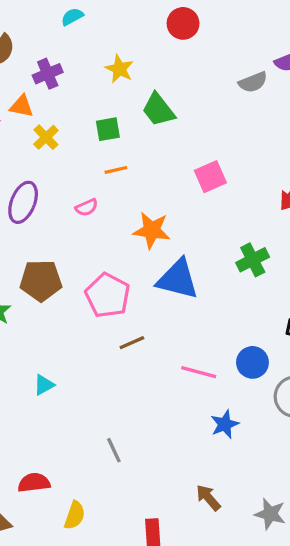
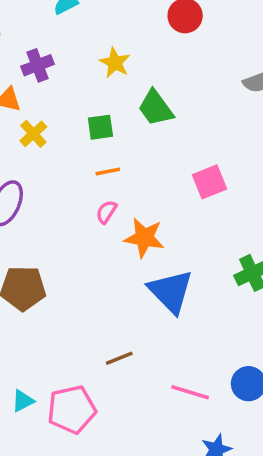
pink semicircle: (87, 207) -> (106, 212), moved, turned 145
blue triangle: (178, 279) -> (171, 291), turned 30
pink pentagon: (108, 295) -> (72, 409), moved, turned 30

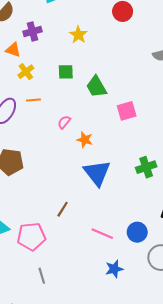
green trapezoid: (156, 108) -> (96, 87), moved
orange line: (108, 171) -> (34, 100), moved
orange star: (144, 238) -> (85, 140), size x0.7
brown line: (119, 358) -> (63, 209), turned -42

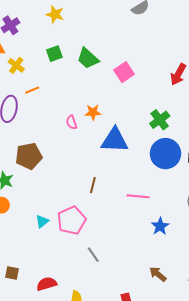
pink semicircle: (64, 122) -> (71, 122), moved, turned -40
blue triangle: (97, 173) -> (115, 140), turned -32
blue circle: (137, 232) -> (165, 154), moved, size x1.5

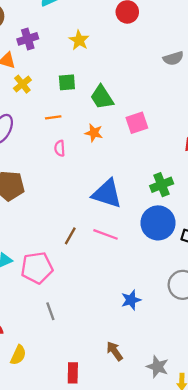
orange line: (32, 90) -> (53, 117), moved
orange star: (93, 112) -> (94, 133), moved
pink semicircle: (71, 122) -> (60, 148), moved
pink line: (138, 196) -> (105, 234), moved

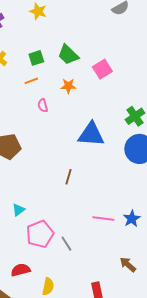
green square: (67, 82) -> (36, 58), moved
pink line: (105, 234) -> (103, 218), moved
pink pentagon: (37, 268) -> (40, 234), moved

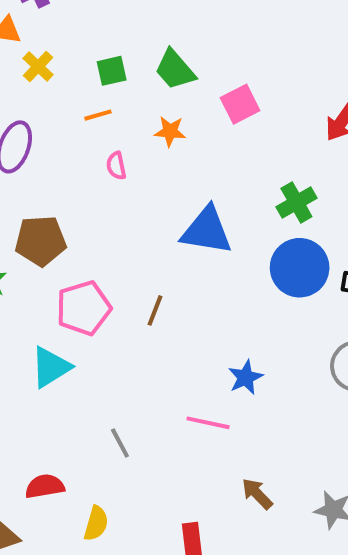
cyan triangle: (18, 210) -> (51, 367), size x1.6
pink line: (103, 218) -> (208, 423), moved
blue star: (132, 219) -> (245, 377), moved
pink pentagon: (40, 234) -> (84, 308), moved
gray line: (66, 244) -> (120, 443), moved

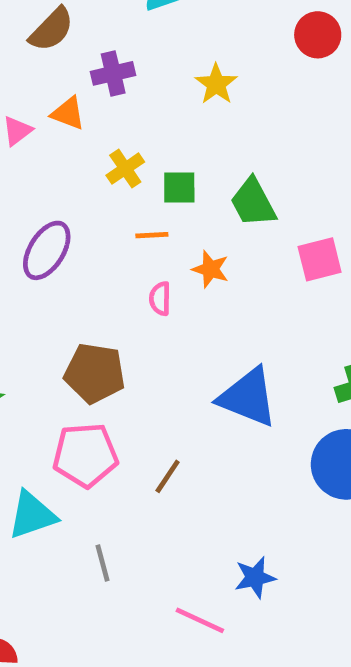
yellow cross: (38, 66) -> (125, 169), moved
orange star: (170, 131) -> (210, 269), moved
brown pentagon: (41, 241) -> (95, 373), moved
gray line: (120, 443) -> (102, 563), moved

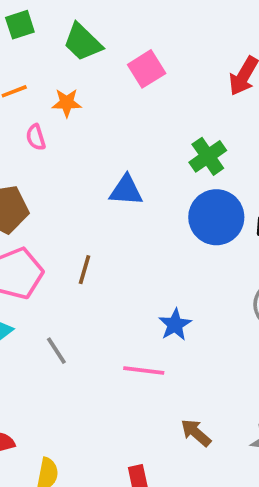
green square: (179, 187) -> (20, 25), moved
blue triangle: (248, 397) -> (126, 190), size x0.7

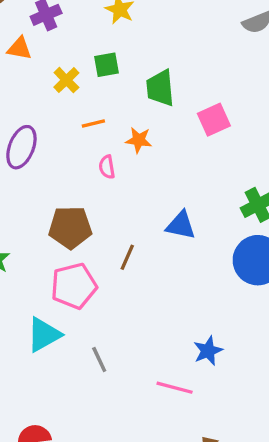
green trapezoid: (83, 42) -> (160, 88), turned 33
brown line: (84, 270) -> (127, 257), moved

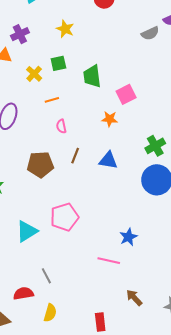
orange star: (139, 140) -> (110, 119), moved
brown line: (127, 257) -> (75, 156), moved
pink pentagon: (74, 286) -> (64, 217), moved
gray line: (99, 359) -> (46, 276), moved

